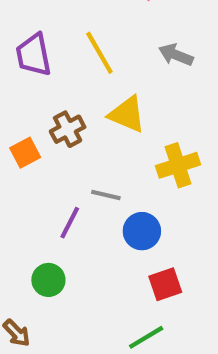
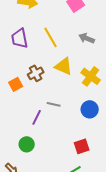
yellow cross: (178, 165) -> (91, 76), moved, turned -36
blue circle: (142, 231) -> (90, 109), moved

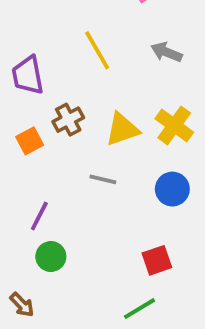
purple trapezoid: (20, 38) -> (28, 75), moved
yellow triangle: (64, 66) -> (122, 129), moved, turned -42
purple line: (37, 117) -> (39, 216), moved

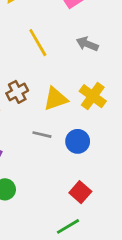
blue circle: (172, 189) -> (78, 141), moved
red square: (157, 260) -> (80, 192), turned -30

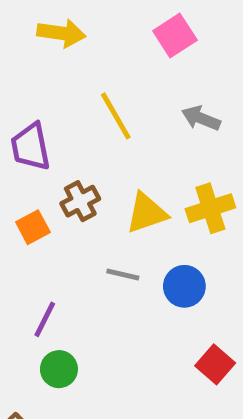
yellow cross: (93, 96) -> (210, 208), turned 36
red square: (80, 192) -> (215, 364), moved

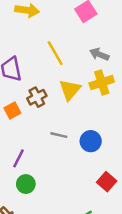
yellow cross: (210, 208) -> (102, 82), moved
yellow triangle: (147, 213) -> (70, 90), moved, turned -30

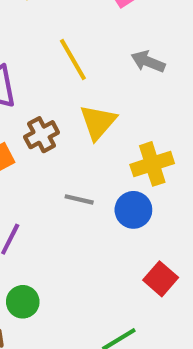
yellow cross: (102, 82) -> (152, 164), moved
green circle: (26, 184) -> (23, 302), moved

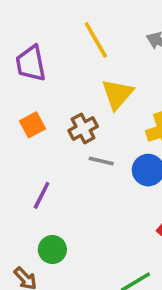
brown cross: (42, 135) -> (83, 128), moved

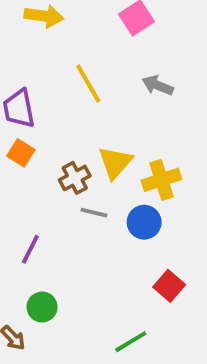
yellow triangle: (117, 94) -> (115, 163), moved
orange square: (33, 125) -> (21, 153), moved, turned -30

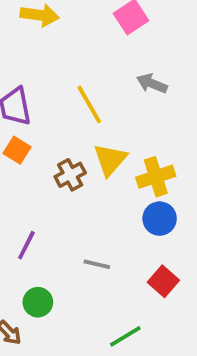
yellow line: (88, 84) -> (89, 104), moved
gray line: (94, 213) -> (97, 264), moved
blue circle: (144, 222) -> (160, 219), moved

